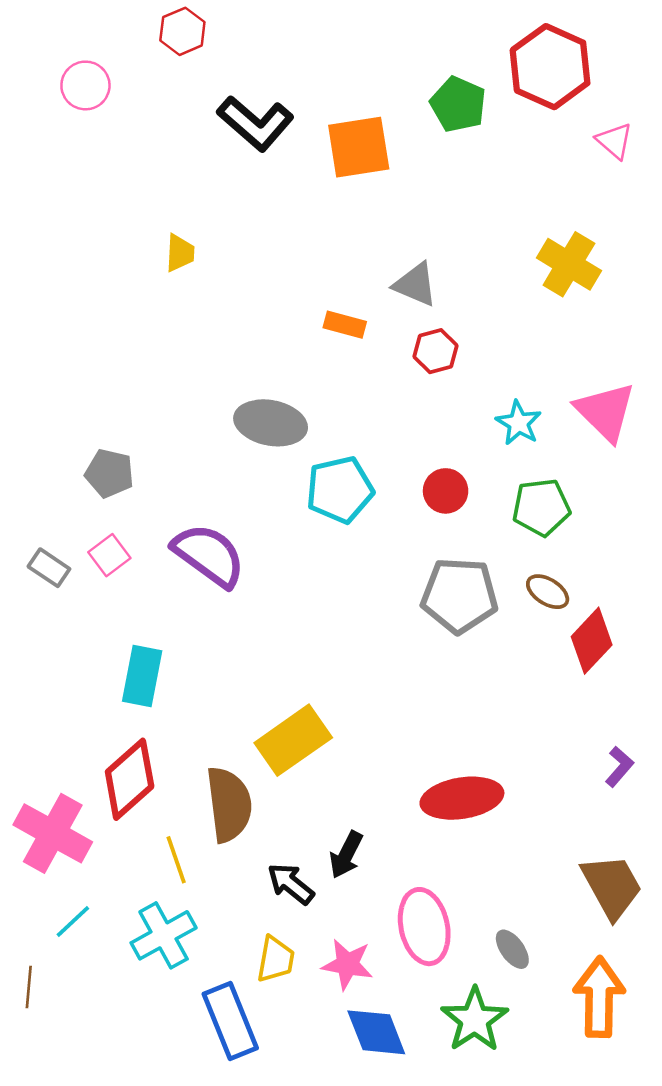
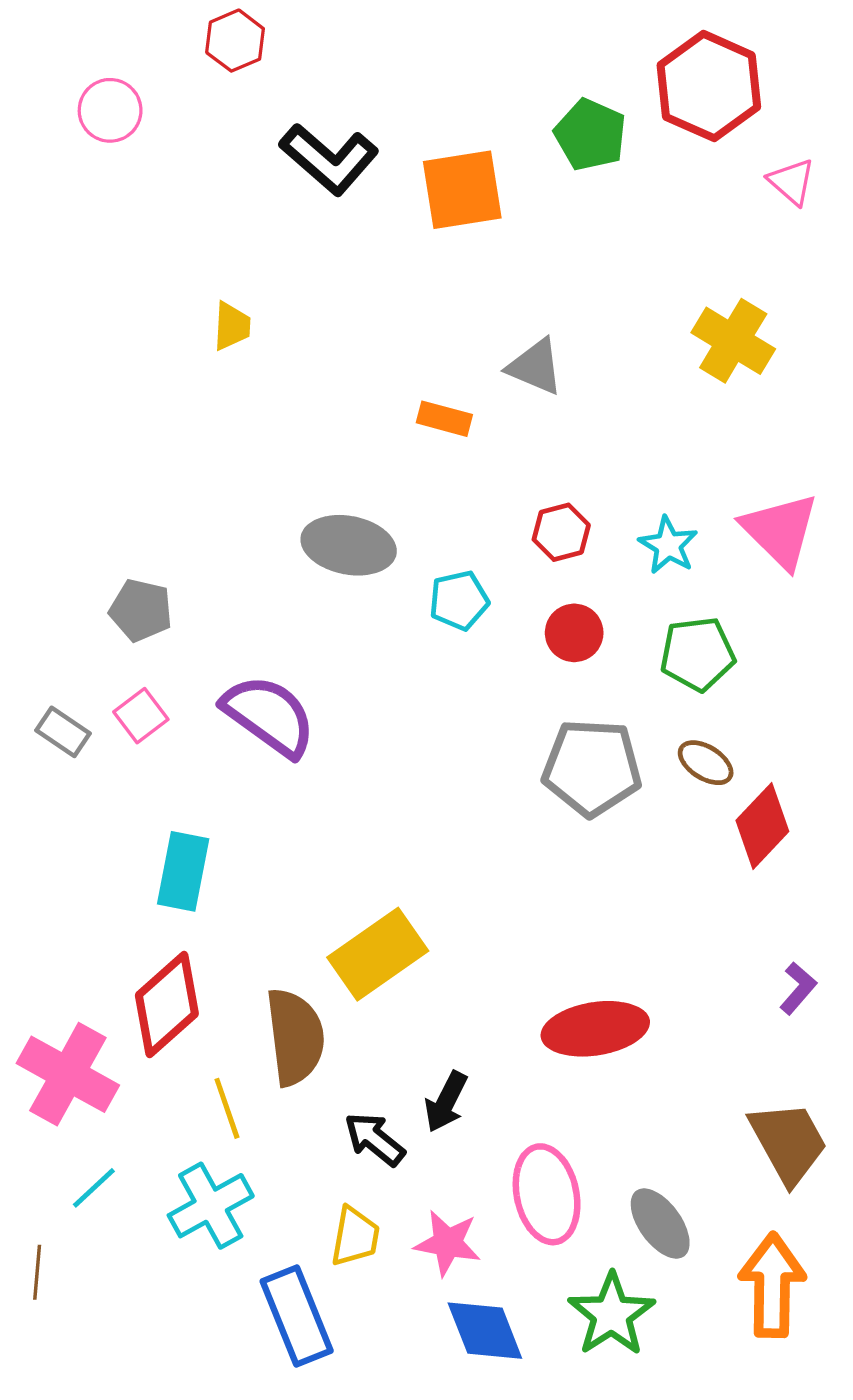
red hexagon: (436, 351) -> (561, 532), moved
cyan pentagon: (340, 490) -> (459, 600), moved, size x0.7
gray ellipse: (512, 949) -> (660, 1224), size x1.4

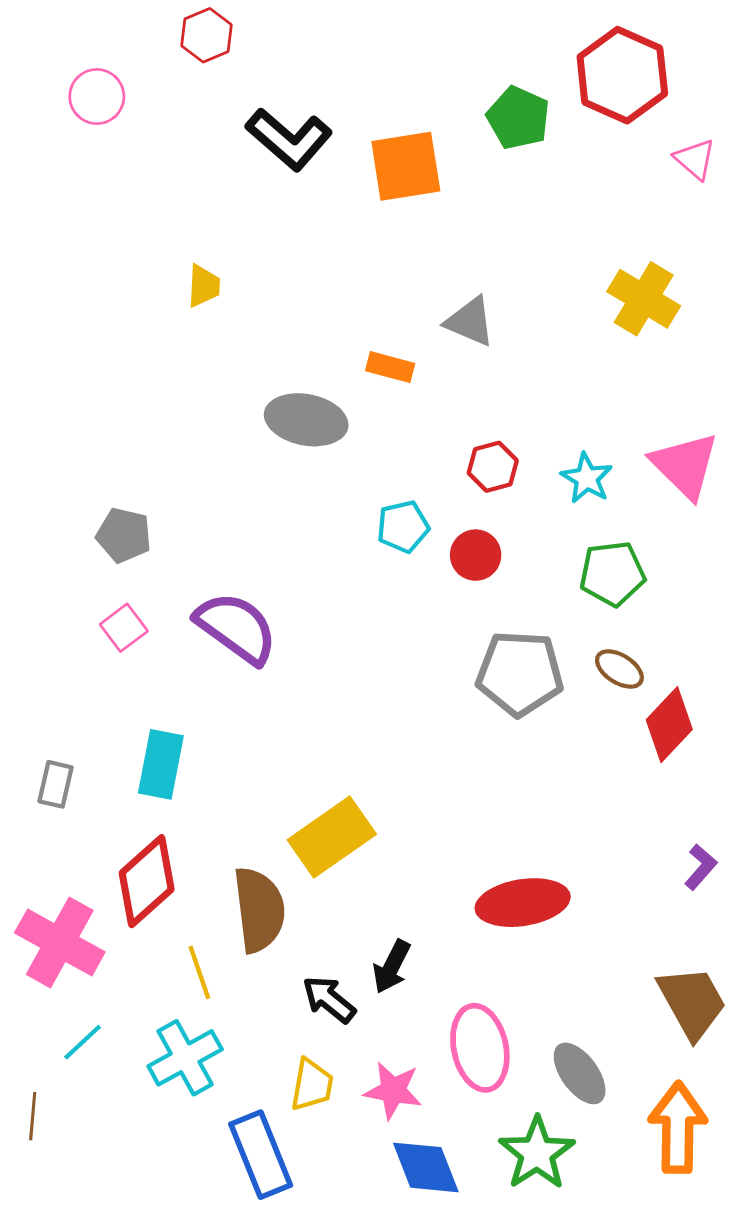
gray ellipse: (349, 545) -> (306, 420), moved
red circle: (574, 633) -> (476, 555), moved
gray rectangle: (63, 732) -> (56, 784), moved, turned 69

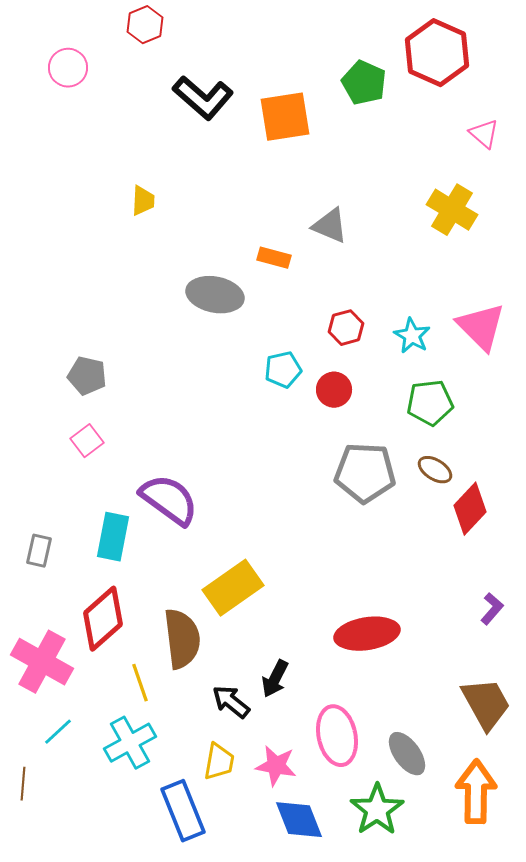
pink triangle: (695, 159) -> (484, 134), moved
purple semicircle: (236, 628) -> (169, 500), moved

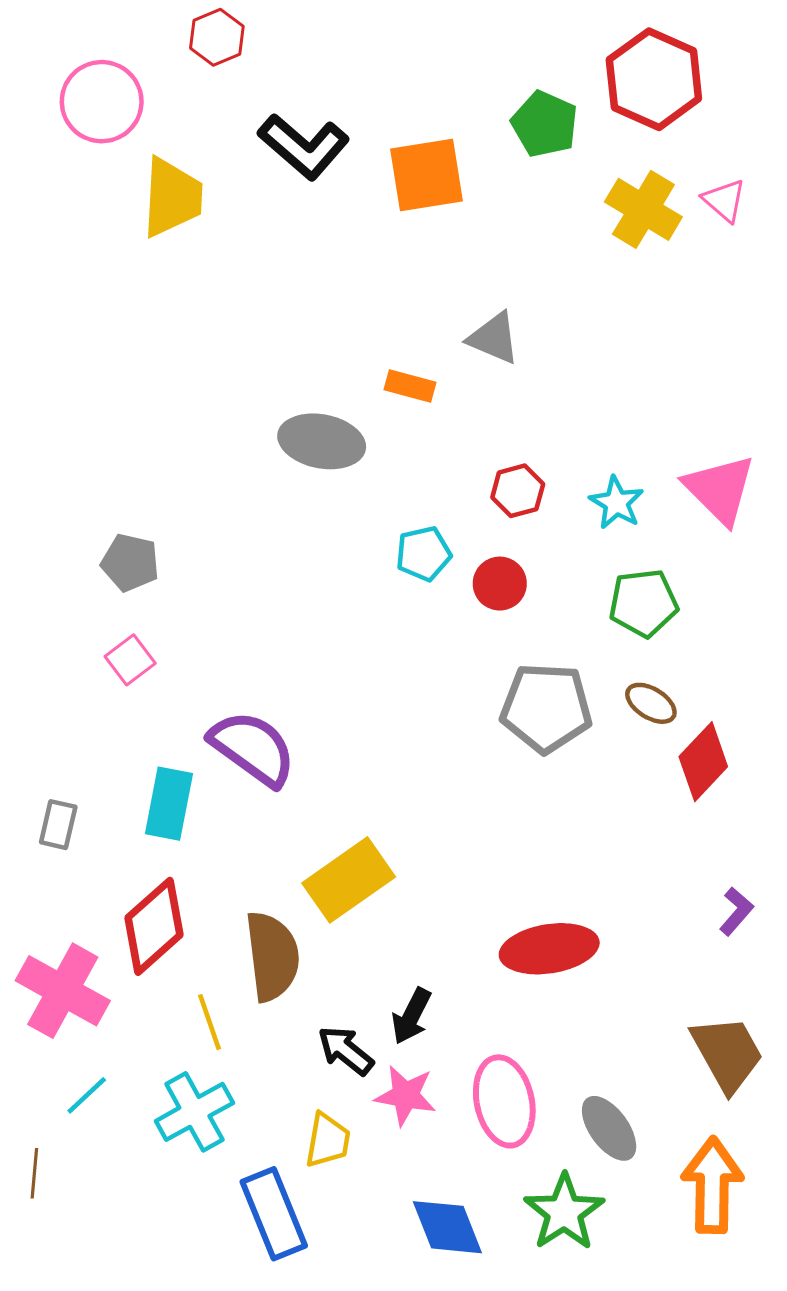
pink circle: (68, 68) -> (102, 102), size x1.4
yellow trapezoid: (143, 201) -> (172, 197), moved, size x1.8
yellow cross: (452, 210) -> (643, 209), moved
pink star: (276, 766) -> (405, 1095), moved

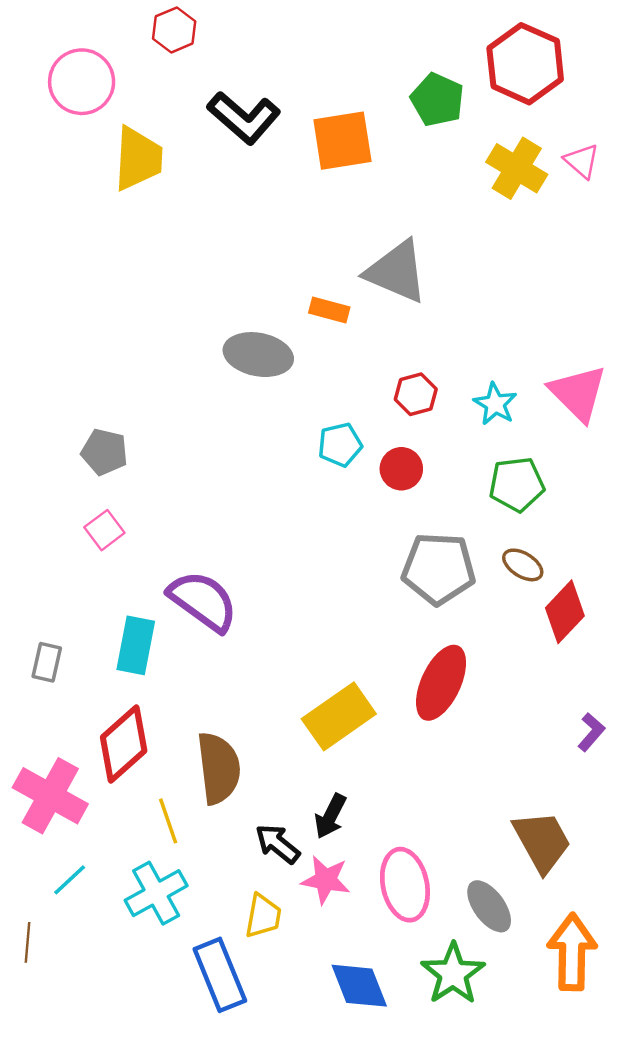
gray triangle: (494, 338) -> (397, 272), size x1.5
yellow rectangle: (349, 880) -> (339, 716), moved
red ellipse: (549, 949) -> (441, 683), moved, turned -56
brown trapezoid: (727, 1054) -> (542, 841), moved

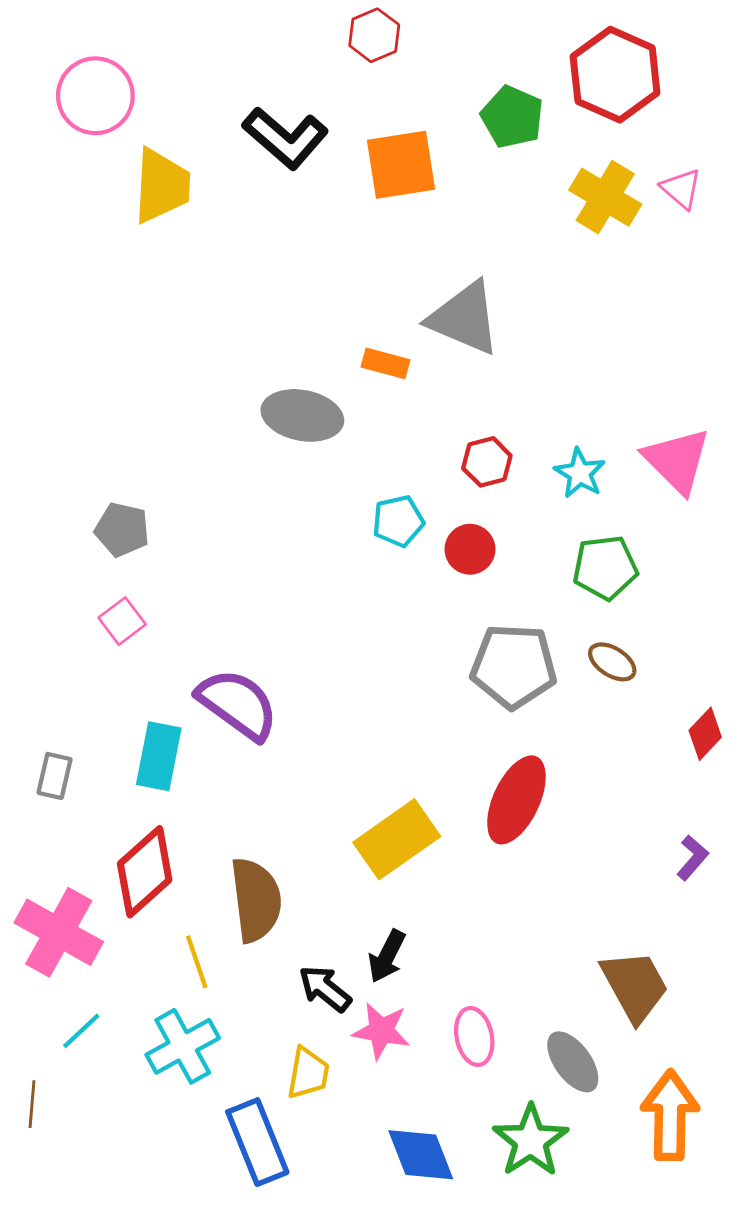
red hexagon: (174, 30) -> (374, 35), moved
red diamond: (565, 612) -> (705, 734), moved, size x0.7
pink ellipse: (405, 885) -> (474, 1036), size x0.7

